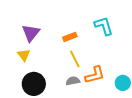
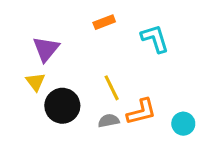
orange rectangle: (70, 37) -> (104, 22), moved
black circle: (34, 84) -> (62, 106), moved

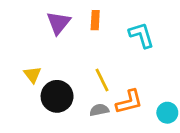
orange rectangle: (104, 22) -> (95, 20), turned -66
purple triangle: (46, 49) -> (58, 23), moved

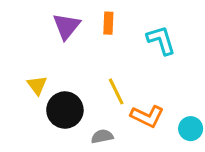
orange L-shape: (129, 102) -> (147, 116), turned 40
gray semicircle: (99, 110) -> (102, 136), moved

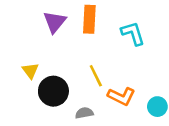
orange rectangle: (108, 23) -> (89, 19), size x1.5

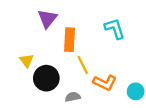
orange rectangle: (89, 19) -> (69, 40), moved

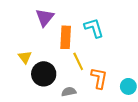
cyan L-shape: (115, 29) -> (94, 28), moved
orange L-shape: (105, 83) -> (99, 78), turned -105

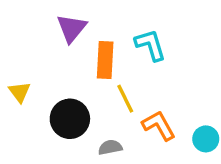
yellow triangle: (25, 57) -> (20, 92), moved
orange L-shape: (99, 78) -> (159, 125), turned -40

